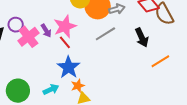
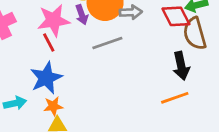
purple arrow: (46, 31) -> (82, 15), moved
black arrow: (142, 37) -> (181, 66), moved

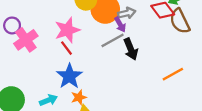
purple arrow: (82, 15) -> (120, 25), moved
black arrow: (181, 66) -> (131, 49), moved

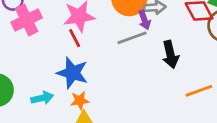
black arrow: (131, 49) -> (170, 55), moved
blue star: (69, 76) -> (72, 73), turned -30

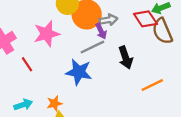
red line: (75, 38) -> (27, 64), moved
blue star: (72, 73) -> (79, 72), moved

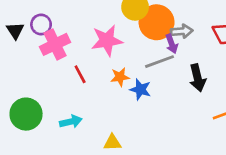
blue star: (79, 72) -> (140, 89), size x0.7
orange star: (54, 103) -> (120, 77), moved

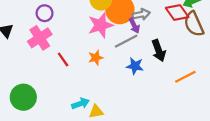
purple circle: (41, 24) -> (45, 13), moved
pink star: (107, 40) -> (101, 25), moved
blue star: (140, 89) -> (135, 66), moved
cyan arrow: (71, 122) -> (81, 104), moved

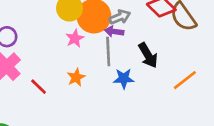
pink star: (101, 25) -> (75, 38), size x0.6
purple arrow: (134, 26) -> (114, 31), turned 136
gray line: (126, 41) -> (108, 51), turned -55

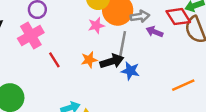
purple arrow: (114, 31) -> (155, 32), moved
black arrow: (148, 55) -> (112, 61), moved, turned -90

